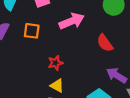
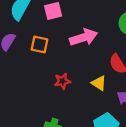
yellow triangle: (57, 86) -> (99, 83), moved

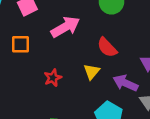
yellow triangle: (99, 83) -> (92, 72), turned 49

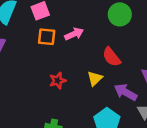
pink arrow: (65, 27) -> (74, 34), size x0.7
orange square: (21, 44) -> (47, 37), moved

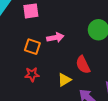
orange square: (47, 37) -> (32, 47), moved

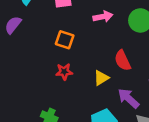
pink arrow: (55, 38) -> (103, 17), moved

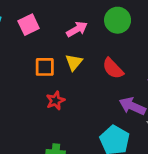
yellow triangle: (101, 78) -> (74, 62), moved

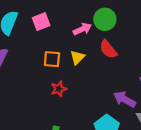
green circle: (118, 20) -> (105, 19), moved
red semicircle: (113, 68) -> (108, 49), moved

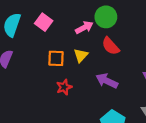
pink square: (41, 22) -> (44, 22), turned -30
purple arrow: (125, 99) -> (107, 81), moved

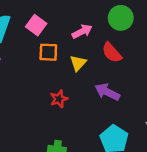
green circle: (106, 17) -> (121, 18), moved
orange square: (56, 58) -> (48, 52), moved

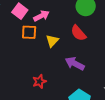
pink arrow: (82, 31) -> (41, 16), moved
red star: (59, 99) -> (39, 81), moved

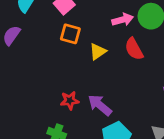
pink arrow: (41, 16) -> (123, 20), moved
purple arrow: (75, 64) -> (100, 105), moved

